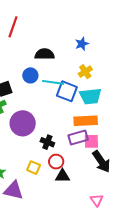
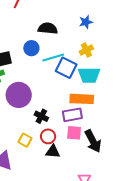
cyan line: (53, 82) -> (53, 58), turned -30
pink square: (91, 141) -> (74, 133), moved

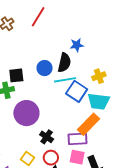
blue star: (86, 22) -> (77, 45), moved
black semicircle: (48, 28) -> (64, 63), moved, turned 90
orange rectangle: (82, 99) -> (89, 124), turned -55

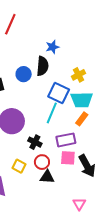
cyan line: (65, 80) -> (52, 113), moved, turned -50
orange rectangle: (89, 124) -> (82, 119), moved, size x0.6

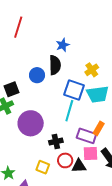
orange rectangle: (82, 119) -> (99, 128), moved
purple rectangle: (66, 140) -> (86, 136), turned 36
black cross: (35, 142) -> (56, 141), turned -32
black triangle: (47, 177) -> (79, 166), moved

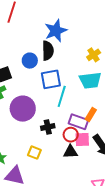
blue star: (63, 45) -> (56, 31), size x1.6
yellow cross: (92, 70) -> (94, 55), moved
blue square: (74, 90) -> (51, 79), moved, turned -30
red circle: (65, 160) -> (71, 135), moved

